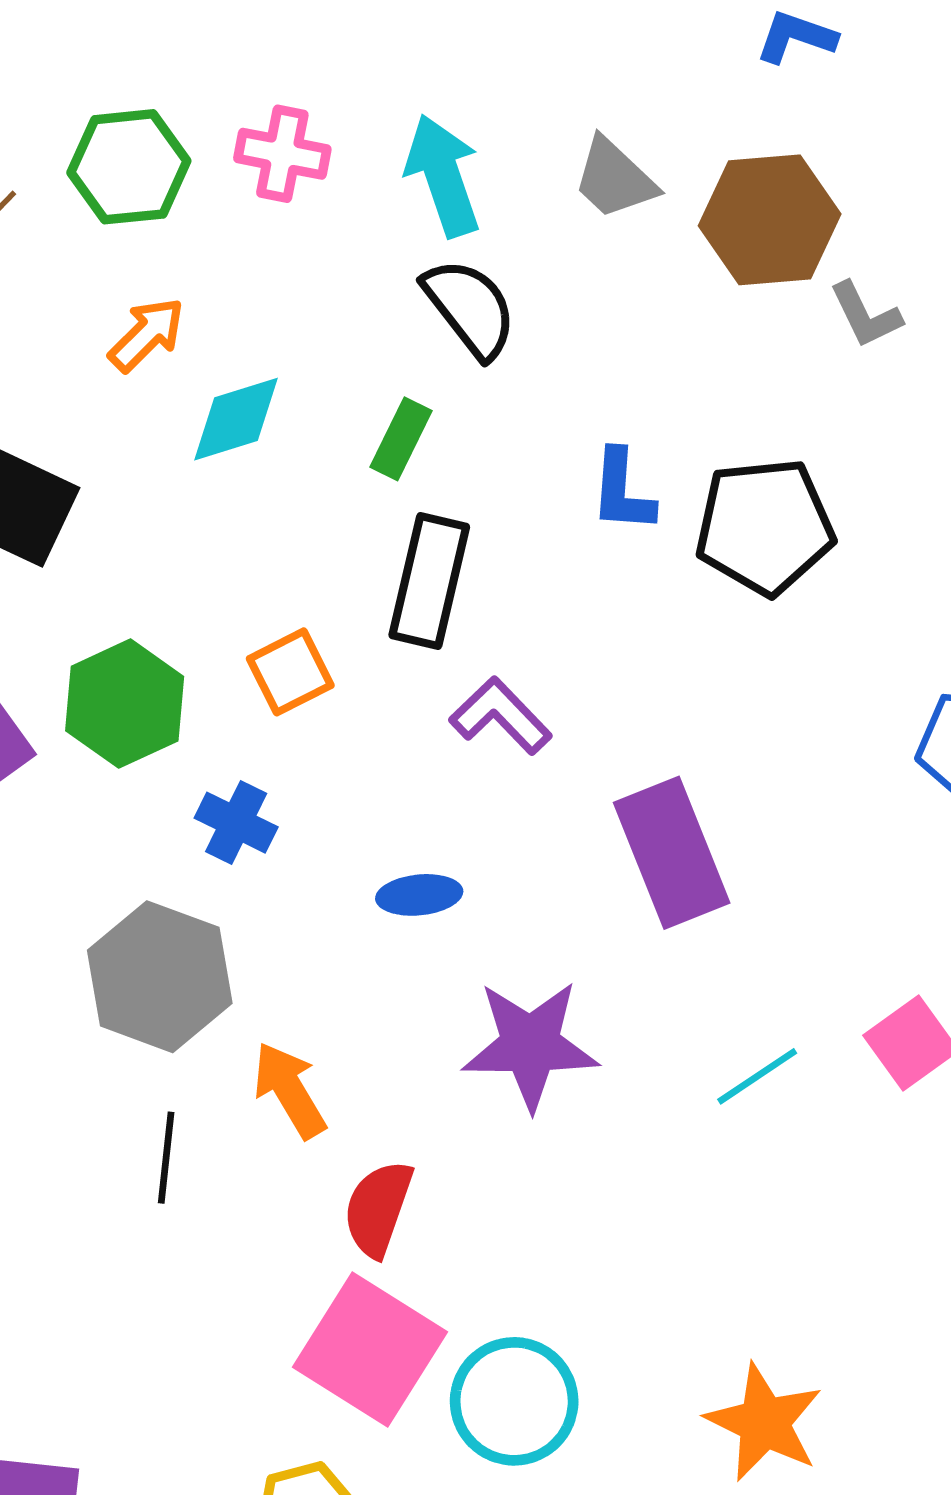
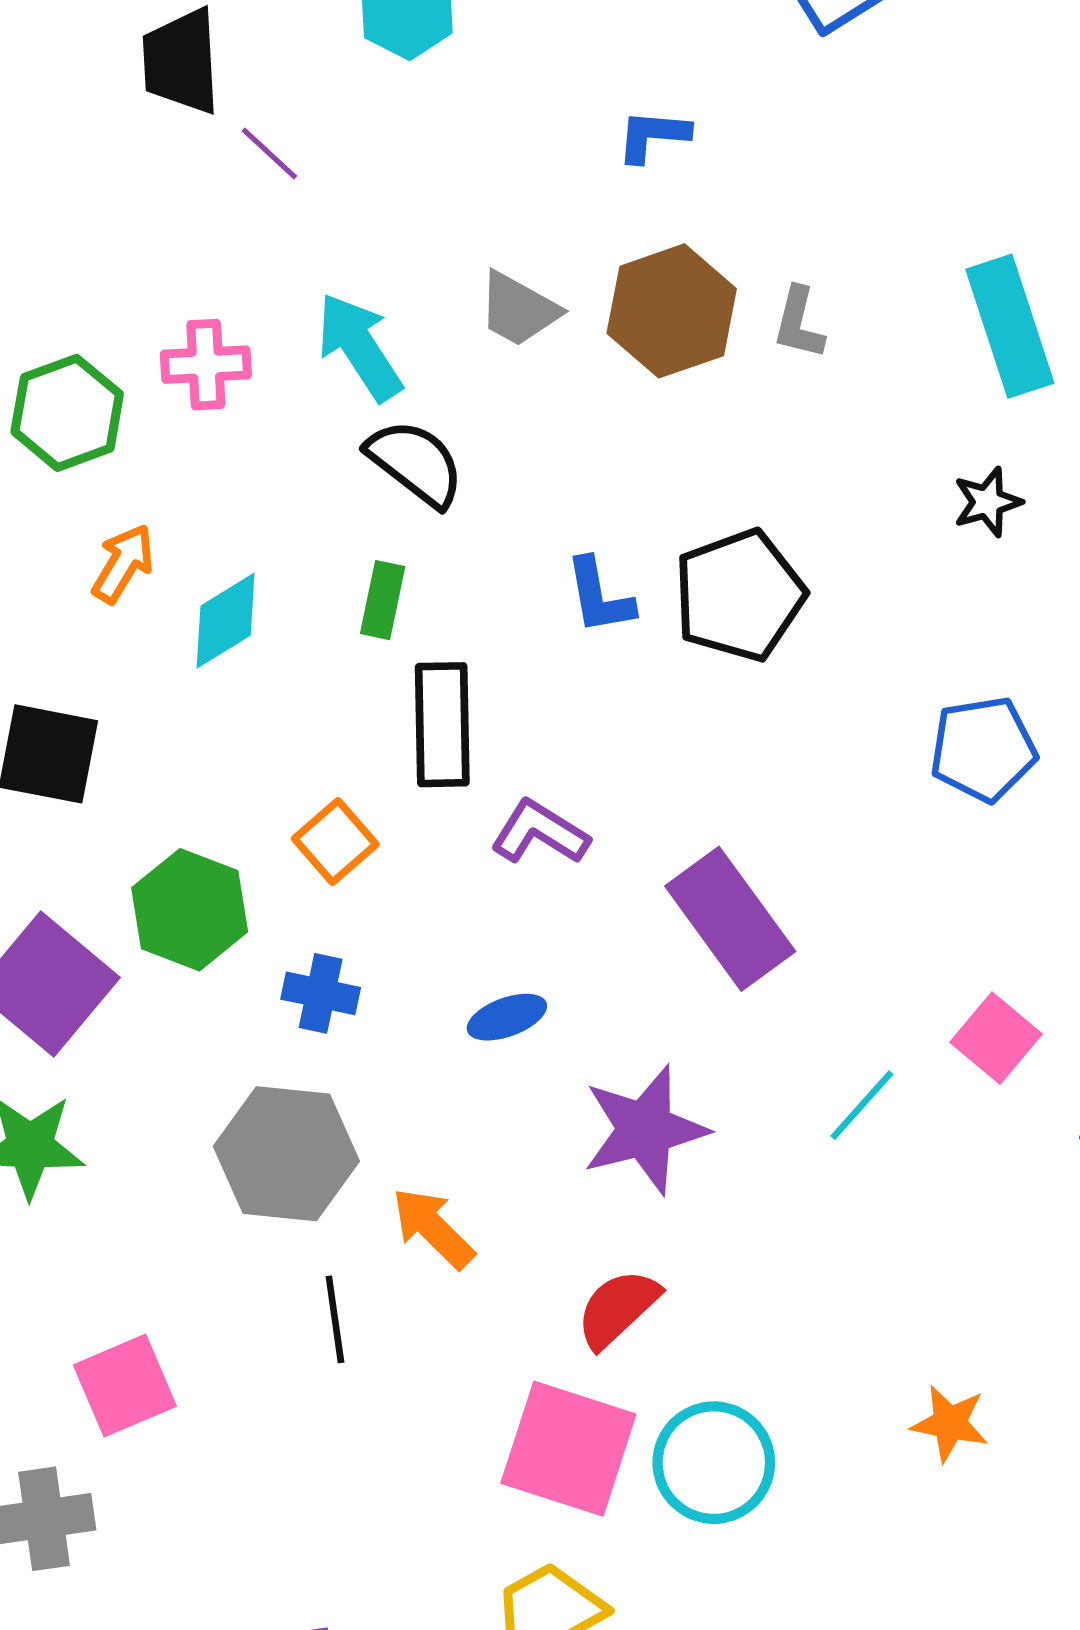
gray L-shape: (866, 315) -> (799, 323), moved, turned 54
red semicircle: (378, 1208) -> (618, 1308), moved, turned 42
orange star: (764, 1422) -> (950, 1423), size x0.7

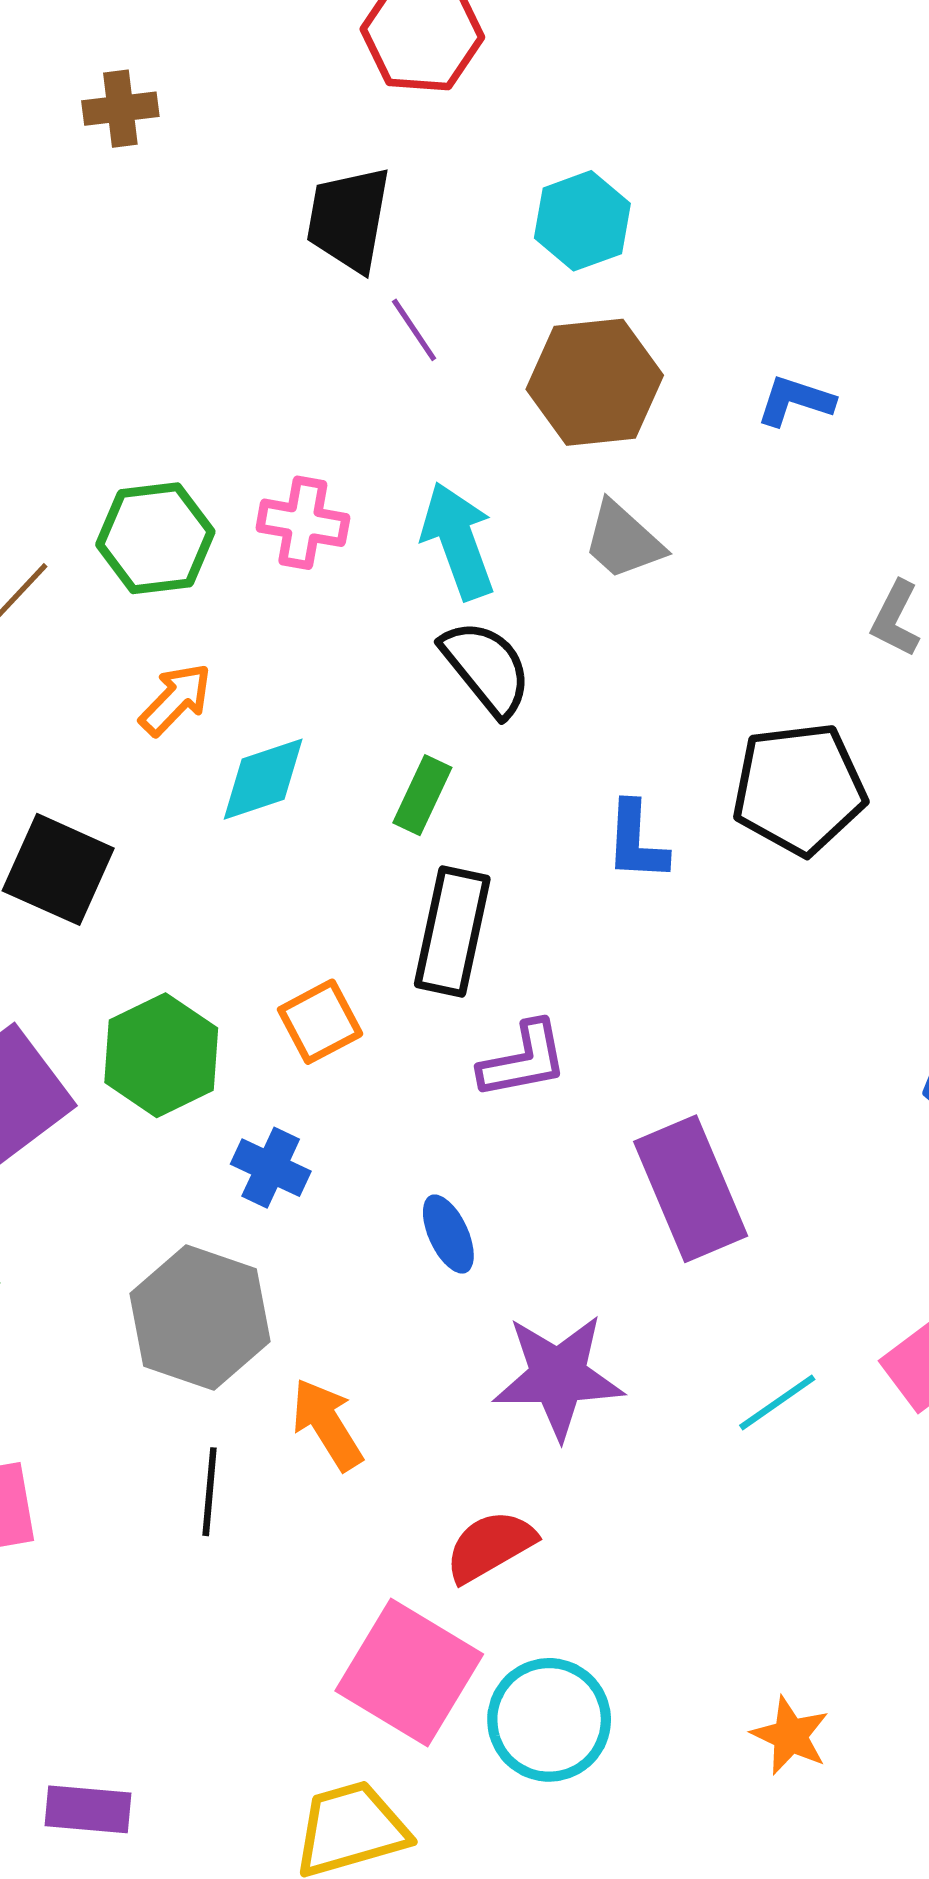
brown hexagon: (672, 311) -> (595, 382), moved
black pentagon: (739, 595) -> (799, 789), moved
purple L-shape: (540, 832) -> (523, 1060), turned 124
blue ellipse: (507, 1017) -> (448, 1234), turned 72

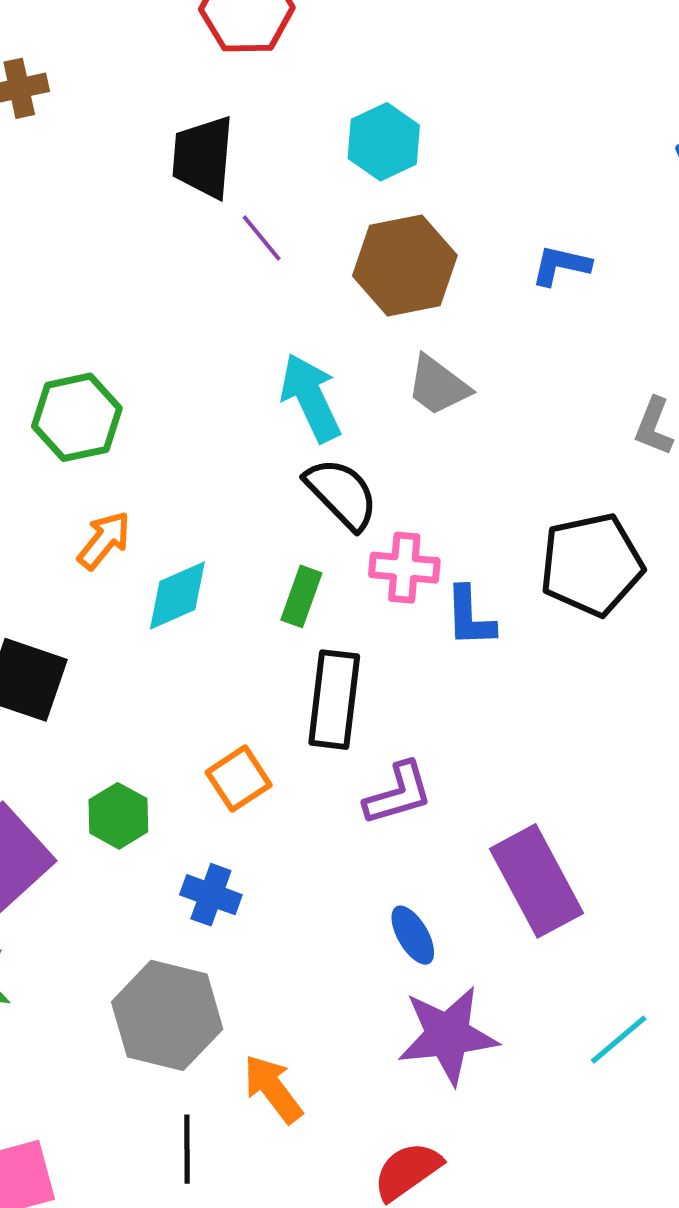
pink cross: (303, 523) -> (404, 568), moved
green hexagon: (161, 1055) -> (118, 816), size x0.7
blue ellipse: (448, 1234) -> (413, 935), moved

